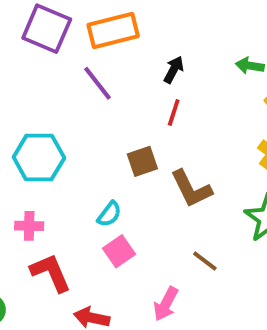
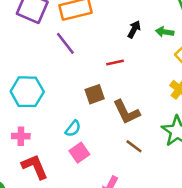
black arrow: (174, 70) -> (134, 29), moved
red line: (174, 113) -> (115, 62), turned 60
brown line: (205, 261) -> (134, 146), moved

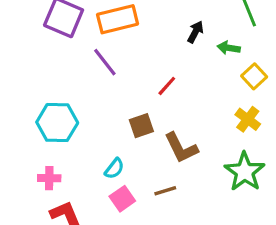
black arrow: (134, 29) -> (195, 32), moved
red line: (115, 62) -> (167, 86), turned -36
brown line: (134, 146) -> (165, 191), moved, turned -54

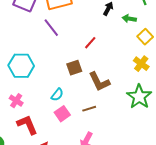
pink cross: (49, 178) -> (16, 101), turned 32

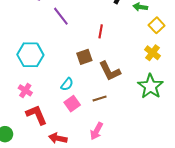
red line: (90, 43) -> (101, 31), turned -32

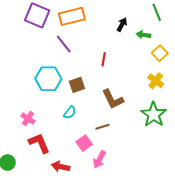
cyan hexagon: (30, 55) -> (48, 79), moved
brown square: (84, 57) -> (77, 85), moved
pink square: (72, 104) -> (84, 143), moved

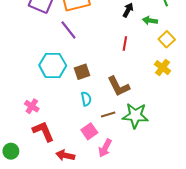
red line: (104, 59) -> (125, 43), moved
cyan semicircle: (70, 112) -> (86, 99), moved, turned -48
green star: (154, 115) -> (135, 116), moved, turned -30

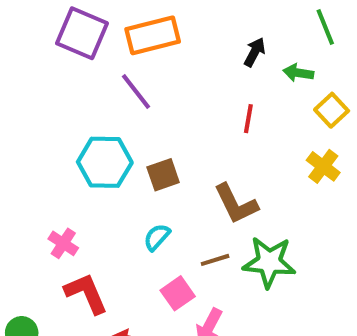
cyan semicircle: (86, 99) -> (157, 237), moved, turned -128

